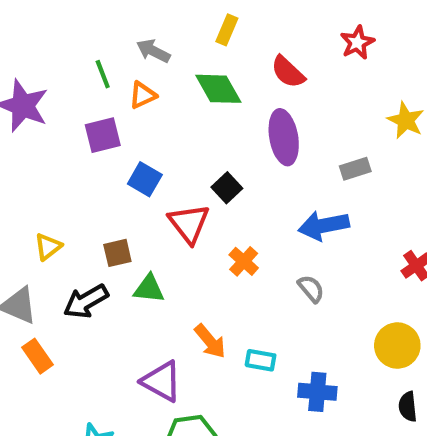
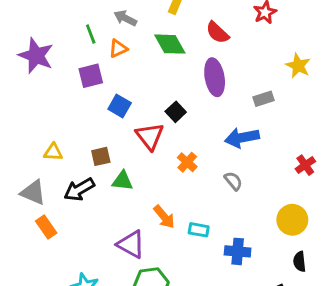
yellow triangle: (48, 247) -> (53, 152), turned 42

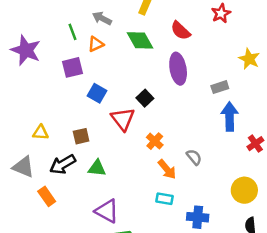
blue arrow: (242, 138) -> (230, 117), moved, turned 100
green triangle: (122, 181) -> (97, 168), moved
orange arrow: (164, 217) -> (167, 169), moved
orange rectangle: (46, 227) -> (47, 196), moved

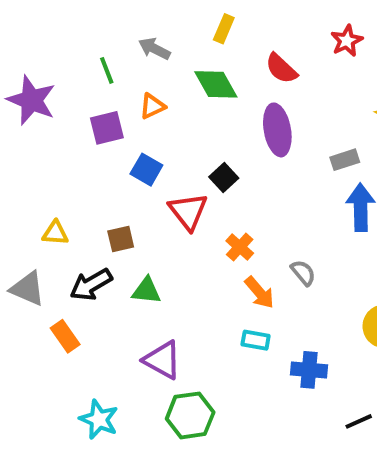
orange triangle: (96, 44) -> (152, 106), moved

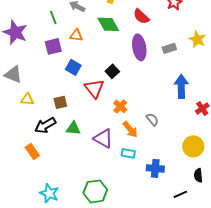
orange triangle: (152, 106) -> (76, 35), turned 32
gray rectangle: (345, 160) -> (169, 48), moved
gray triangle: (27, 289) -> (13, 74), moved
purple triangle: (162, 360) -> (103, 138), moved

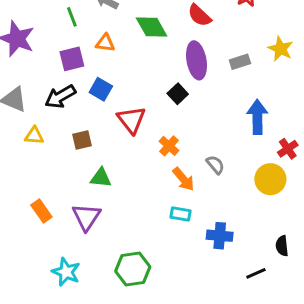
black square: (112, 71) -> (178, 94), moved
black arrow: (45, 125) -> (60, 97), moved
purple triangle: (103, 138) -> (86, 217), moved, turned 35
yellow circle: (193, 146) -> (270, 179), moved

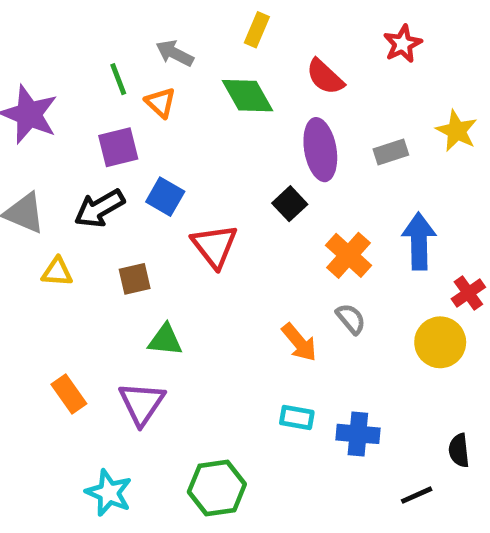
orange triangle: (105, 43) -> (161, 103), moved, turned 36
orange cross: (169, 146) -> (349, 255), moved, size x1.4
cyan rectangle: (181, 214) -> (297, 418), moved

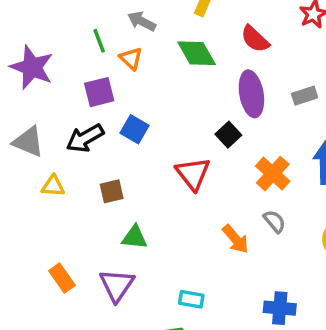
red triangle: (215, 246) -> (193, 174), moved
cyan rectangle: (297, 418) -> (191, 299), moved

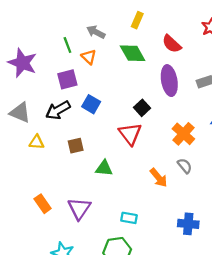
black square: (228, 135) -> (142, 108), moved
green triangle: (135, 237) -> (104, 168), moved

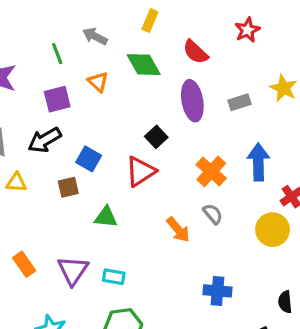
orange triangle: (89, 57) -> (98, 82), moved
blue square: (91, 104) -> (89, 159), moved
red triangle: (130, 134) -> (140, 171), turned 35
cyan rectangle: (129, 218) -> (114, 277), moved

